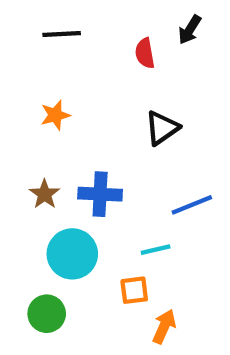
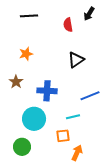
brown star: (45, 194) -> (16, 82), moved

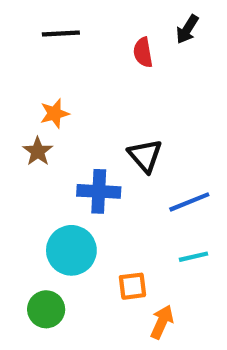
black triangle: (76, 60) -> (145, 156), moved, turned -36
brown star: (16, 82) -> (38, 151), moved
cyan line: (73, 117) -> (194, 257), moved

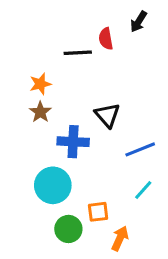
black line: (61, 33) -> (78, 53), moved
brown star: (38, 151) -> (40, 112), moved
cyan line: (194, 257) -> (143, 190), turned -35
green circle: (46, 309) -> (68, 229), moved

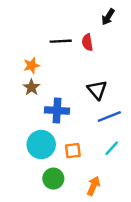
red semicircle: (106, 39) -> (87, 42), moved
black triangle: (107, 115) -> (97, 90), moved
orange square: (98, 212) -> (73, 151), moved

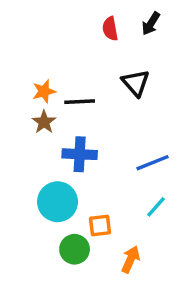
black line: (61, 41) -> (80, 102), moved
red semicircle: (87, 42) -> (110, 29), moved
black triangle: (97, 90) -> (136, 83), moved
orange square: (73, 151) -> (100, 225), moved

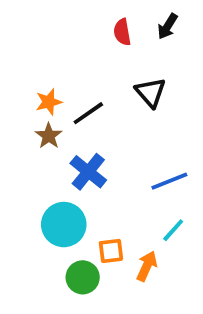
black line: (80, 102) -> (88, 113), turned -32
blue cross: (80, 154) -> (88, 172), turned 36
orange arrow: (131, 259) -> (147, 266), moved

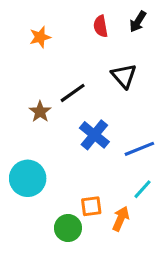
orange star: (49, 102) -> (40, 37), moved
blue cross: (88, 172) -> (94, 135), moved
cyan circle: (64, 225) -> (28, 178), moved

